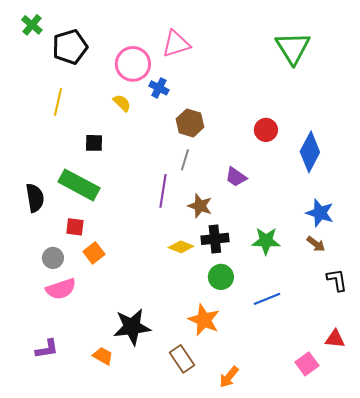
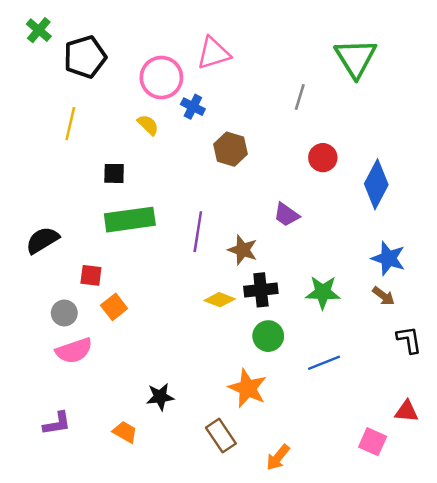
gray line: (185, 160) -> (300, 97), moved
green rectangle: (79, 185) -> (130, 220), moved, turned -36
black semicircle: (35, 198) -> (42, 240), turned -112
black star: (132, 327) -> (160, 397), size x0.6
pink square: (307, 364) -> (373, 442), turned -30

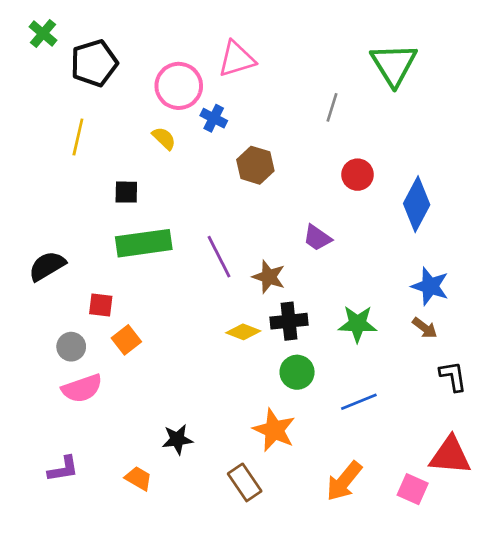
purple line: (198, 232) -> (219, 257), turned -36
red triangle: (407, 411) -> (450, 456), size x1.6
orange arrow: (278, 457) -> (344, 481), moved, size x1.4

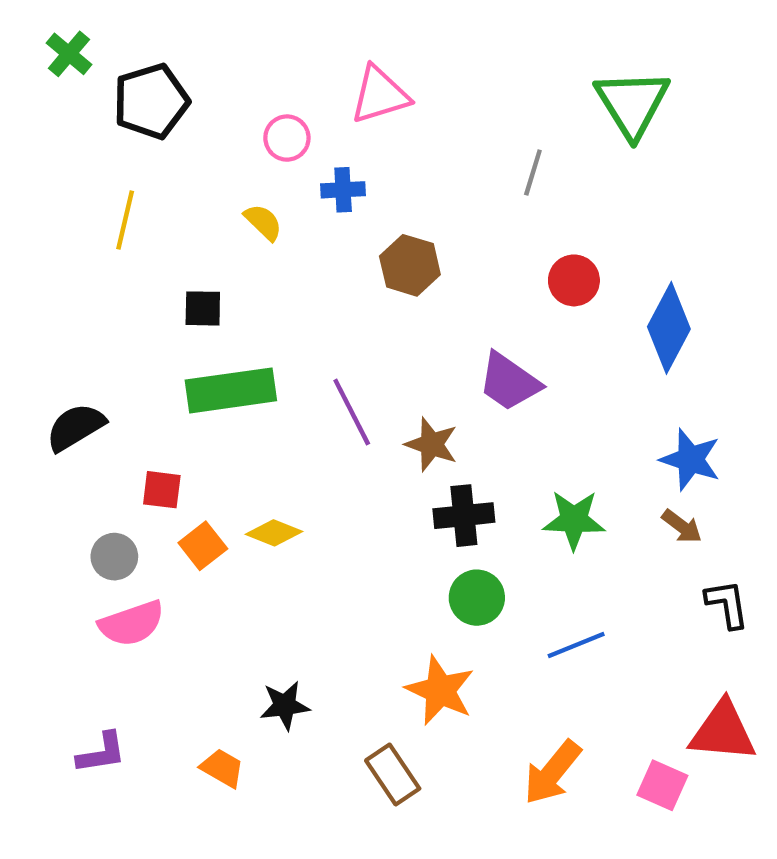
pink circle: (179, 86) -> (287, 138), size x0.6
blue cross: (214, 118) -> (343, 190), turned -30
purple trapezoid: (317, 238) -> (509, 382), size x1.4
yellow diamond: (243, 332) -> (274, 533), moved

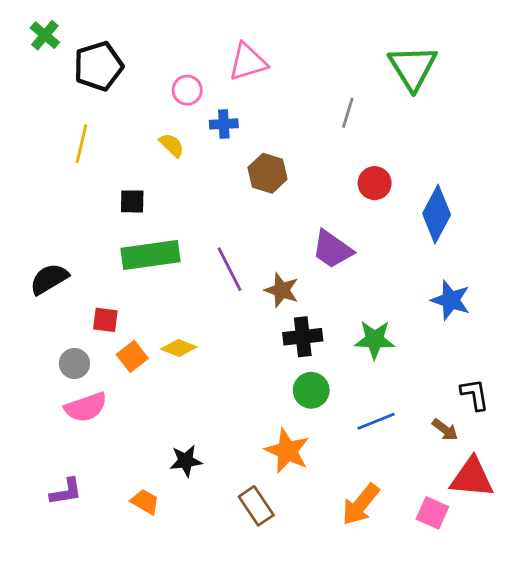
brown arrow: (682, 526) -> (445, 430), moved

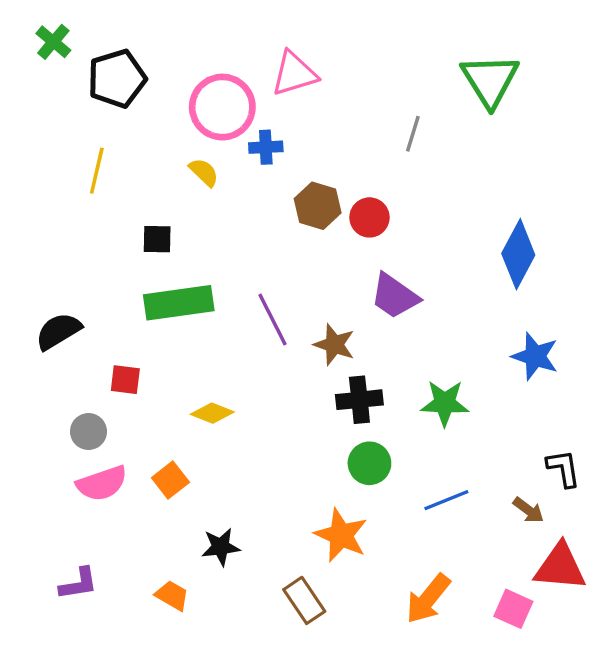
pink circle: (187, 90) -> (222, 107), size x1.8
red circle: (375, 183) -> (369, 217), moved
orange square: (132, 356) -> (170, 480), moved

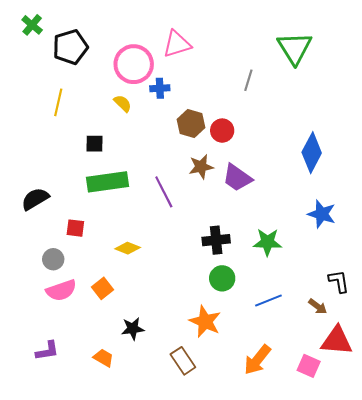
brown star: (334, 345) -> (201, 167), moved, turned -30

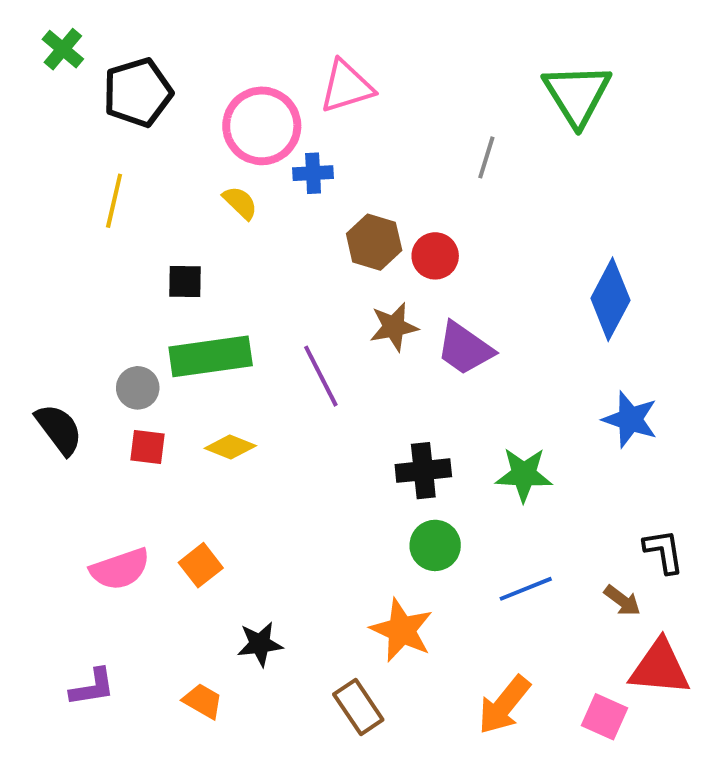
black semicircle: (35, 199) -> (59, 429), moved, turned 84
yellow diamond: (128, 248) -> (230, 447), moved
gray circle: (53, 259) -> (138, 388), moved

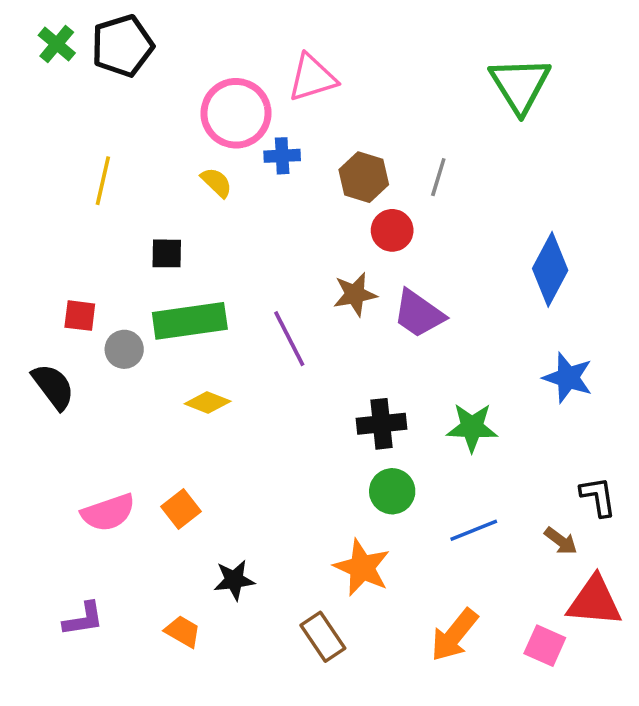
black pentagon: (138, 92) -> (122, 46), moved
gray line: (486, 157) -> (438, 177), moved
brown hexagon: (374, 242) -> (364, 177), moved
red square: (148, 447) -> (80, 316), moved

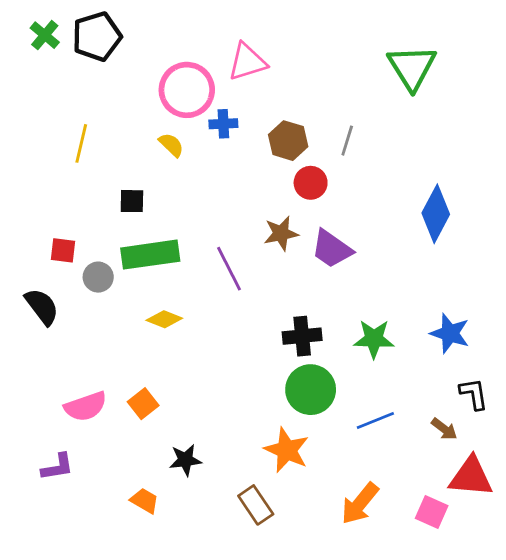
blue star: (568, 378) -> (450, 333), moved
green circle: (392, 491) -> (311, 390), size x1.4
purple L-shape: (83, 619) -> (57, 467), moved

